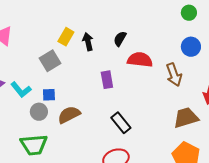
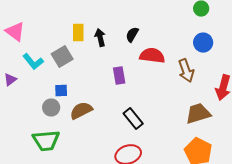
yellow rectangle: (66, 37) -> (78, 33), turned -30
cyan L-shape: (21, 90) -> (33, 62), moved

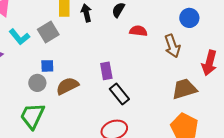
red semicircle: (152, 56) -> (138, 31), size x0.7
purple rectangle: (119, 76) -> (106, 71), moved
green trapezoid: (46, 141) -> (32, 116), turned 120

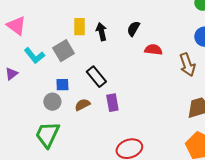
purple rectangle: (106, 71) -> (112, 103), moved
brown semicircle: (67, 86) -> (82, 105), size x0.7
black rectangle: (119, 94) -> (96, 77), moved

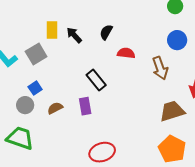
black arrow: (101, 32) -> (74, 35), turned -30
black rectangle: (96, 77) -> (96, 80), moved
blue square: (62, 85) -> (35, 88), turned -32
green trapezoid: (47, 135) -> (20, 138), turned 84

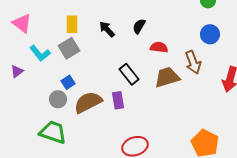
yellow rectangle: (52, 30) -> (72, 24), moved
brown semicircle: (55, 108) -> (88, 102), size x1.8
brown trapezoid: (172, 111) -> (167, 77), moved

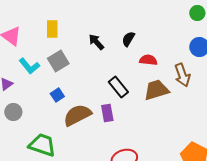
yellow rectangle: (72, 24) -> (52, 29), moved
gray circle: (58, 99) -> (13, 112), moved

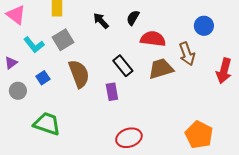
red semicircle: (148, 60) -> (153, 39), size x1.4
blue square: (57, 95) -> (43, 78), moved
brown semicircle: (77, 115) -> (79, 74), moved, turned 96

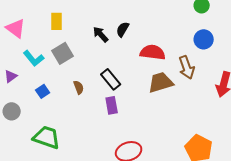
black semicircle: (133, 18) -> (123, 29), moved
black rectangle: (123, 66) -> (111, 79), moved
brown semicircle: (79, 74) -> (79, 87), size x0.5
gray circle: (18, 91) -> (12, 111), moved

